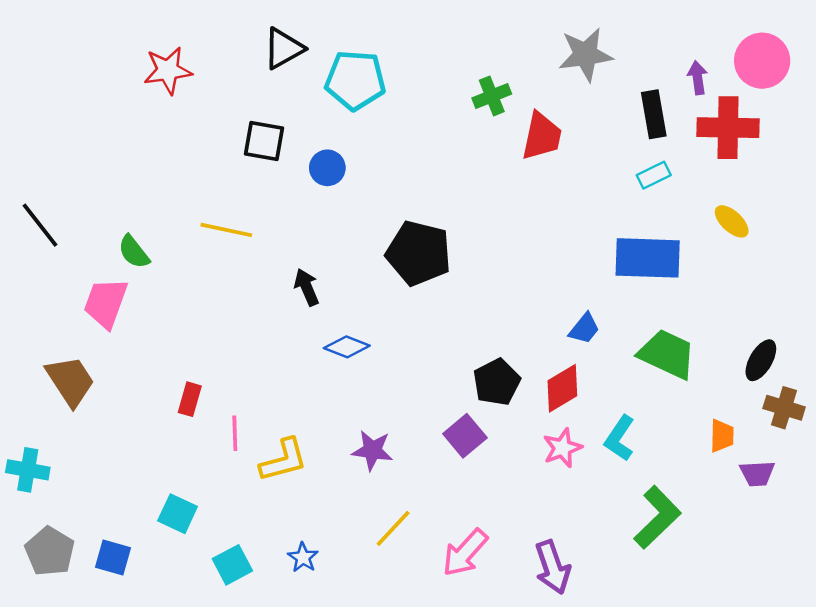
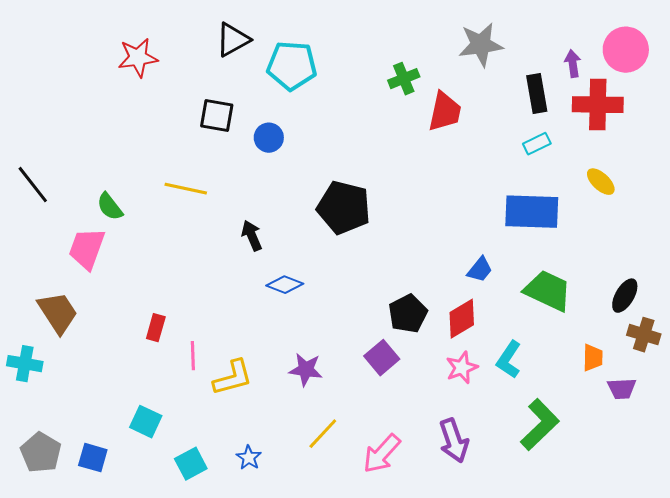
cyan cross: (28, 470) -> (25, 364), moved
purple arrow: (553, 567) -> (454, 441), moved

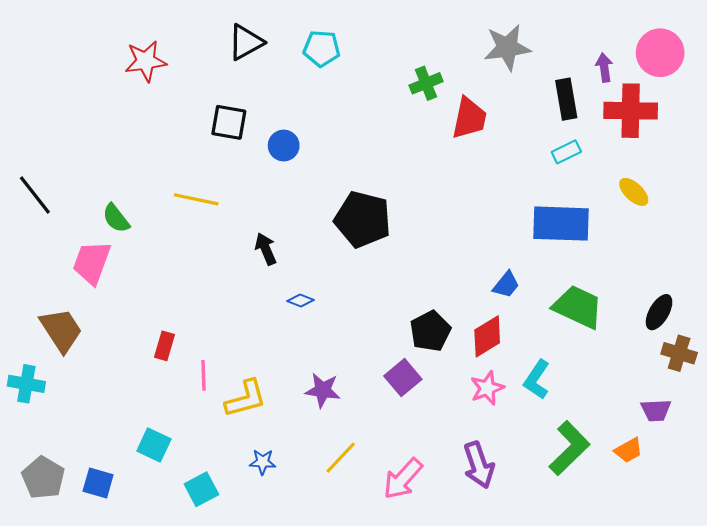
cyan pentagon: (292, 66) -> (322, 49), moved, size x0.7
blue diamond: (285, 285) -> (301, 301), size x0.7
orange trapezoid: (593, 358) -> (628, 450), moved, turned 60
blue star: (249, 458) -> (263, 462), moved, turned -30

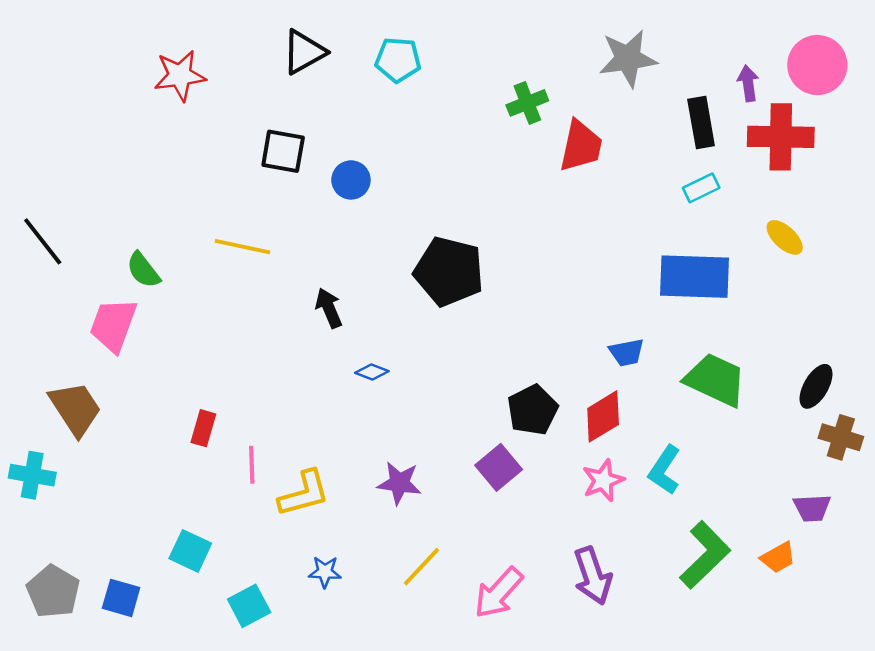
blue trapezoid: (506, 285) -> (627, 352), turned 40

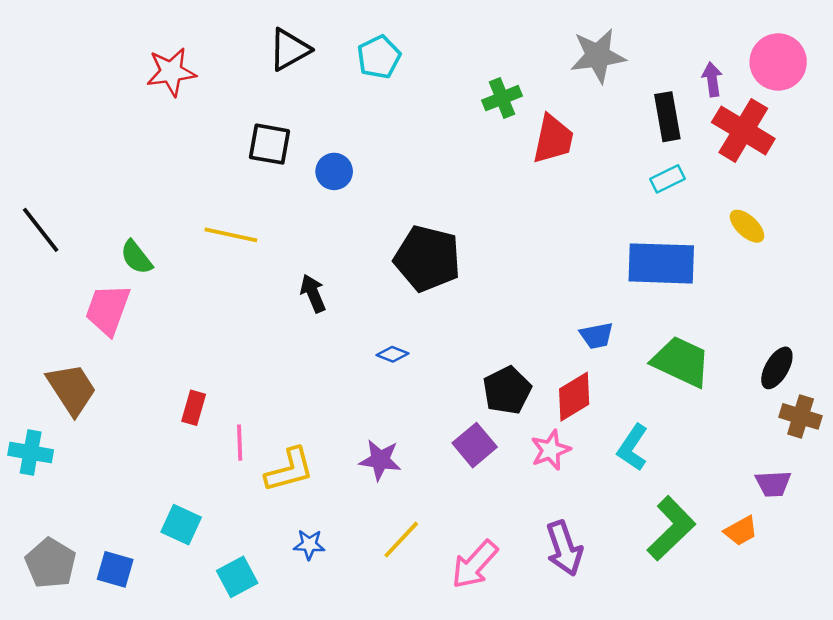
cyan pentagon: (398, 60) -> (379, 57), turned -30
red cross: (781, 137) -> (743, 130), turned 30
blue diamond: (372, 372) -> (393, 354), moved
pink star: (603, 480) -> (551, 450), moved

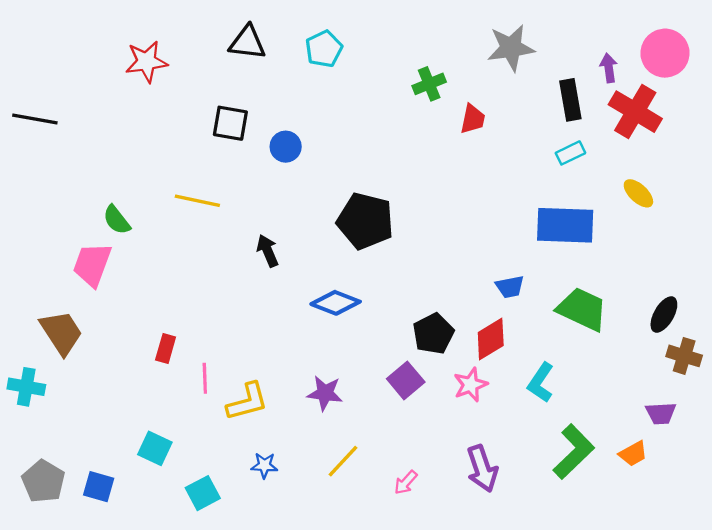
black triangle: (289, 50) -> (247, 42), turned 36
red trapezoid: (553, 139) -> (473, 119), size x0.7
black line: (41, 230) -> (35, 119), moved, turned -42
blue diamond: (393, 354) -> (336, 303), size x1.8
pink arrow: (475, 564) -> (406, 482), size x0.6

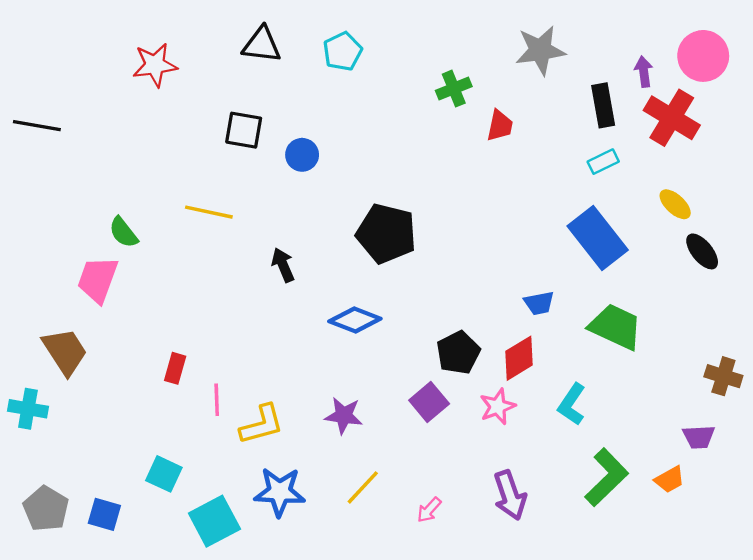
blue rectangle: (565, 225) -> (598, 238), turned 50
black ellipse: (664, 315) -> (702, 251), moved, turned -69
blue star: (264, 465) -> (280, 492), size x1.8
cyan square: (203, 493) -> (214, 521), size x1.4

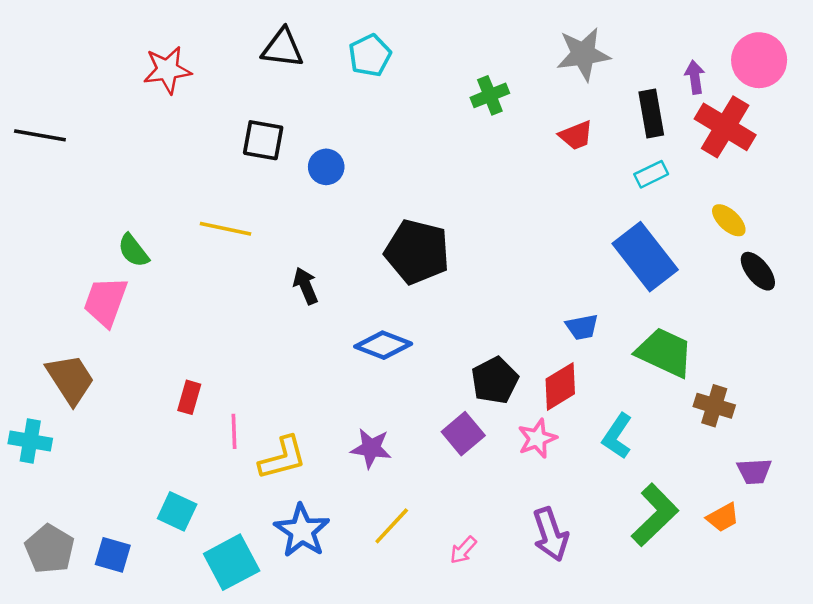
red trapezoid: (500, 126) -> (576, 135), moved, turned 56
brown cross: (723, 376) -> (714, 406), moved
blue star: (280, 492) -> (302, 531), turned 30

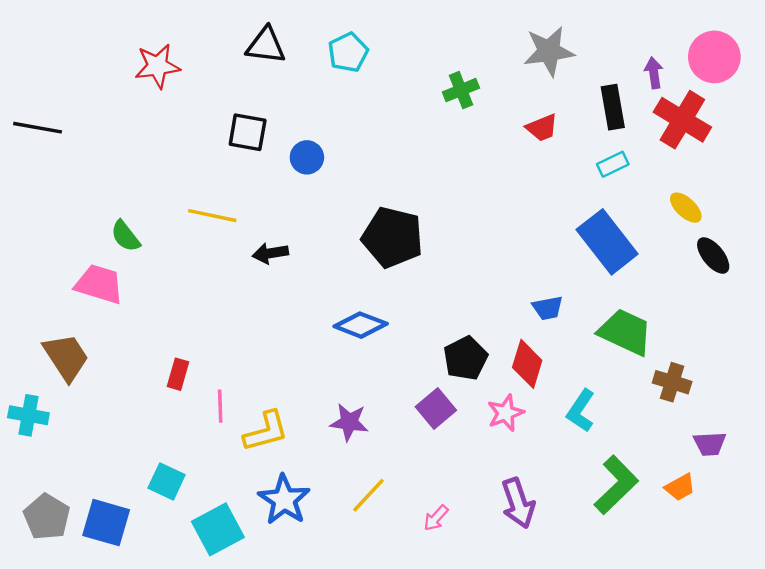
black arrow: (306, 286) -> (270, 253), moved, turned -76
pink trapezoid: (105, 302) -> (99, 284), turned 87
red diamond: (560, 386) -> (527, 364), turned -42
blue square: (113, 555) -> (106, 523), size x1.4

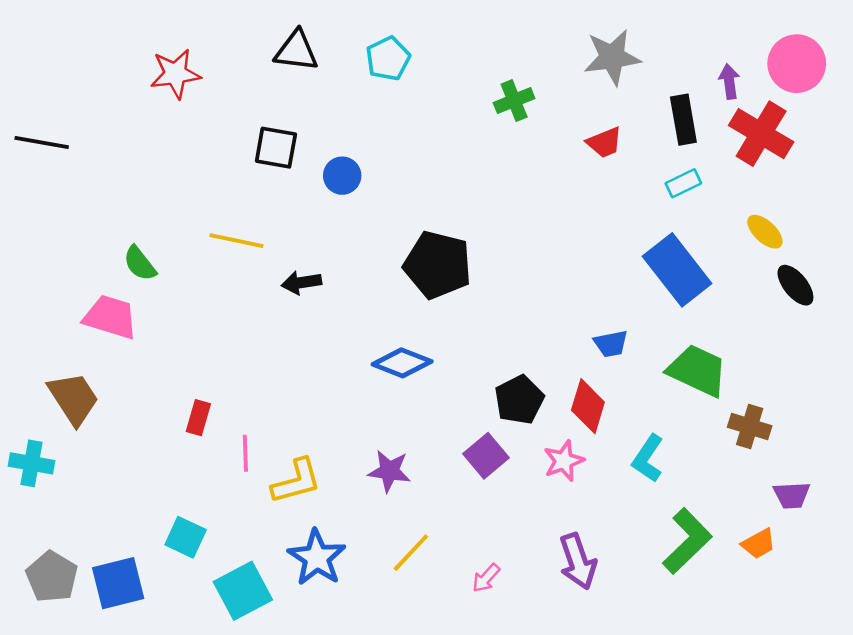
blue square: (106, 523) -> (118, 583), turned -30

